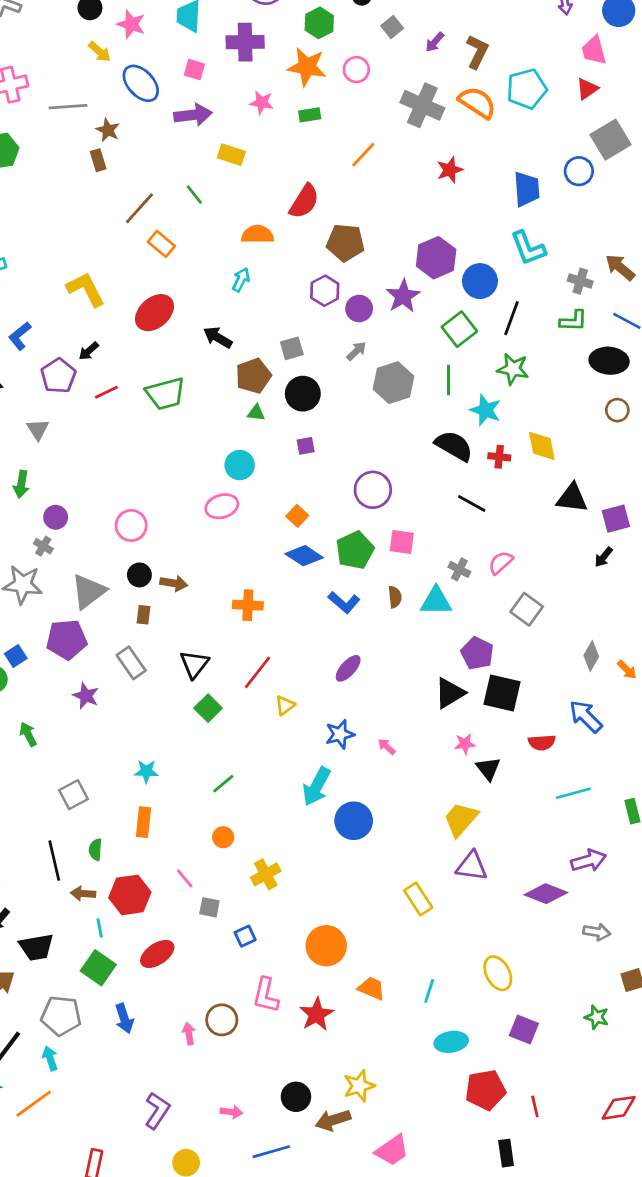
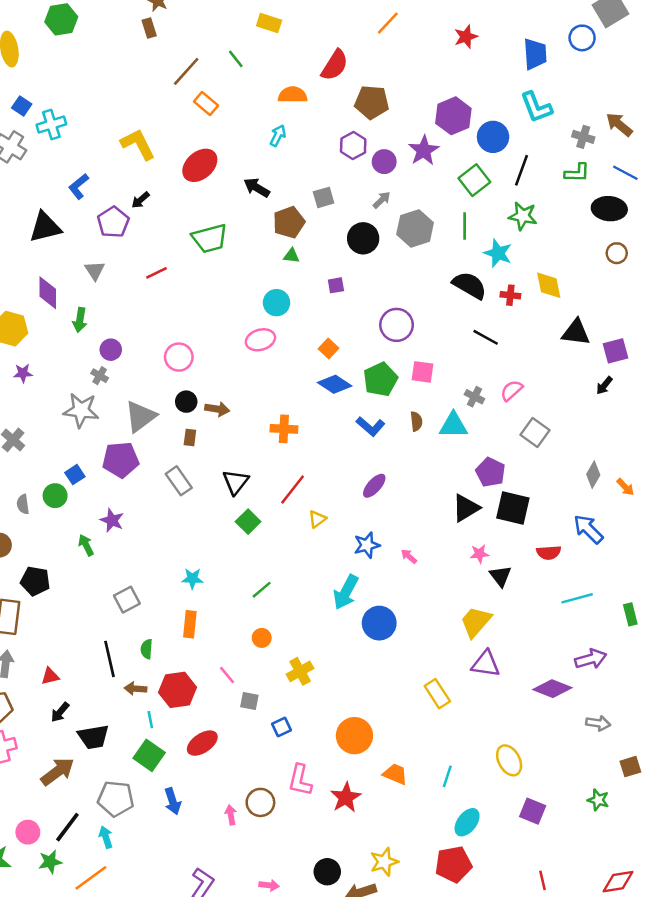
red line: (106, 392) -> (157, 273), moved
black circle: (303, 394) -> (363, 238), moved
purple star: (86, 696) -> (112, 520), moved
cyan ellipse: (451, 1042) -> (467, 822), turned -44
red pentagon: (485, 1090) -> (453, 864), moved

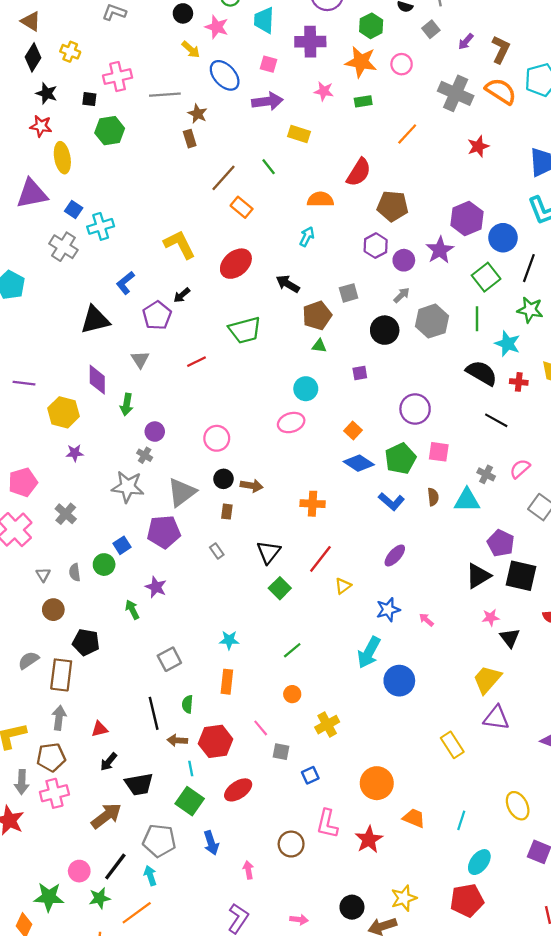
gray rectangle: (179, 481) -> (217, 551), size x0.6
pink arrow: (231, 815) -> (248, 870), moved

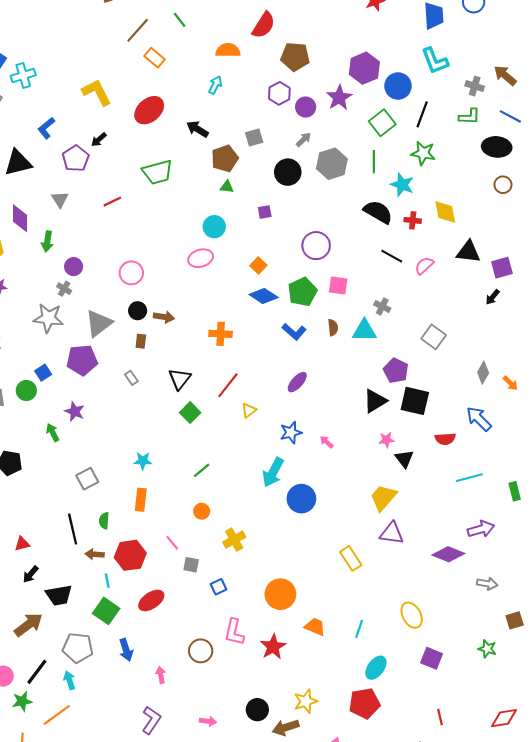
pink semicircle: (520, 469) -> (424, 266), moved

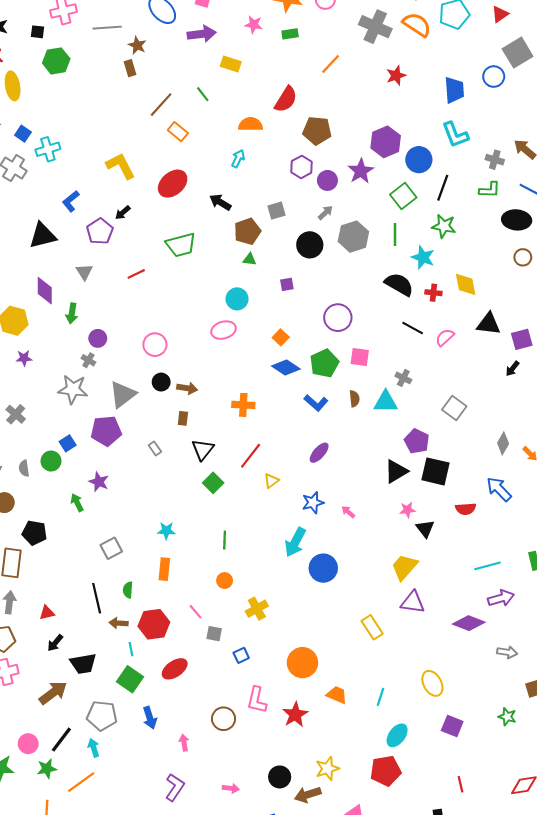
brown rectangle: (141, 341) -> (183, 418), moved
green line: (202, 470) -> (225, 540), turned -48
cyan line: (469, 478) -> (487, 566), moved

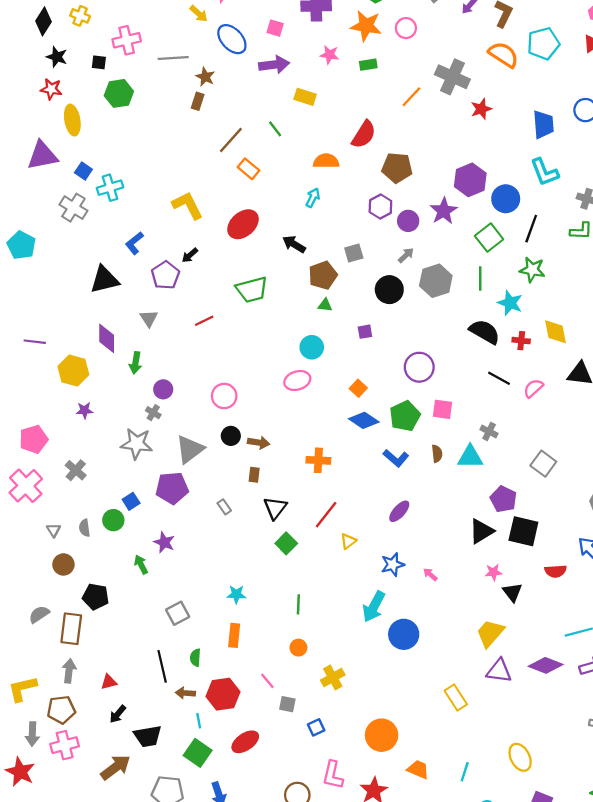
gray cross: (375, 27) -> (452, 77), moved
brown rectangle: (130, 68) -> (198, 101), turned 35
purple diamond: (469, 623) -> (546, 665), moved

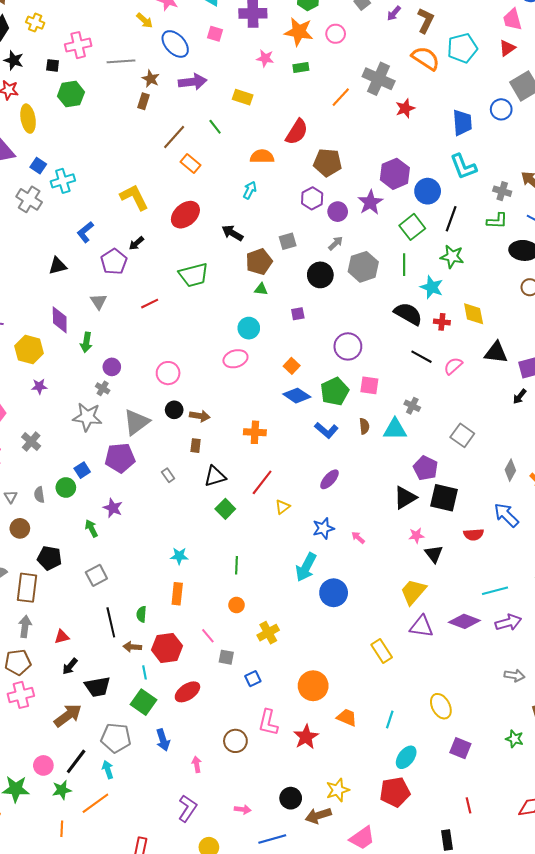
purple arrow: (274, 65) -> (193, 82), moved
black triangle: (104, 280) -> (58, 266), size x0.7
black triangle: (275, 508) -> (215, 476), turned 35
gray square: (178, 613) -> (96, 575), moved

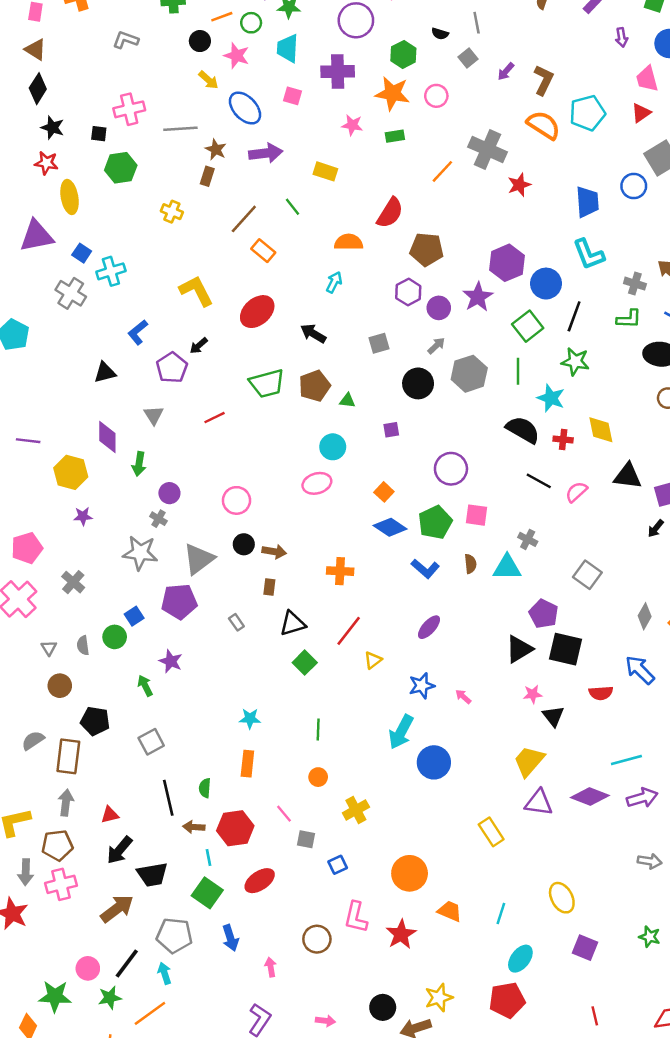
yellow cross: (35, 23) -> (172, 212), moved
brown pentagon: (259, 262) -> (314, 386), moved
black arrow: (70, 666) -> (119, 850), size x1.4

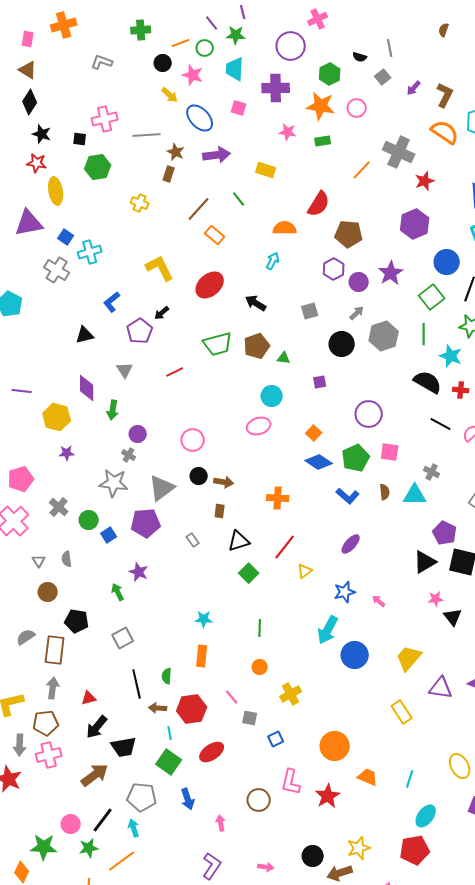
purple hexagon: (507, 263) -> (415, 224), moved
green circle: (115, 637) -> (89, 520), moved
yellow trapezoid: (529, 761) -> (409, 658), moved

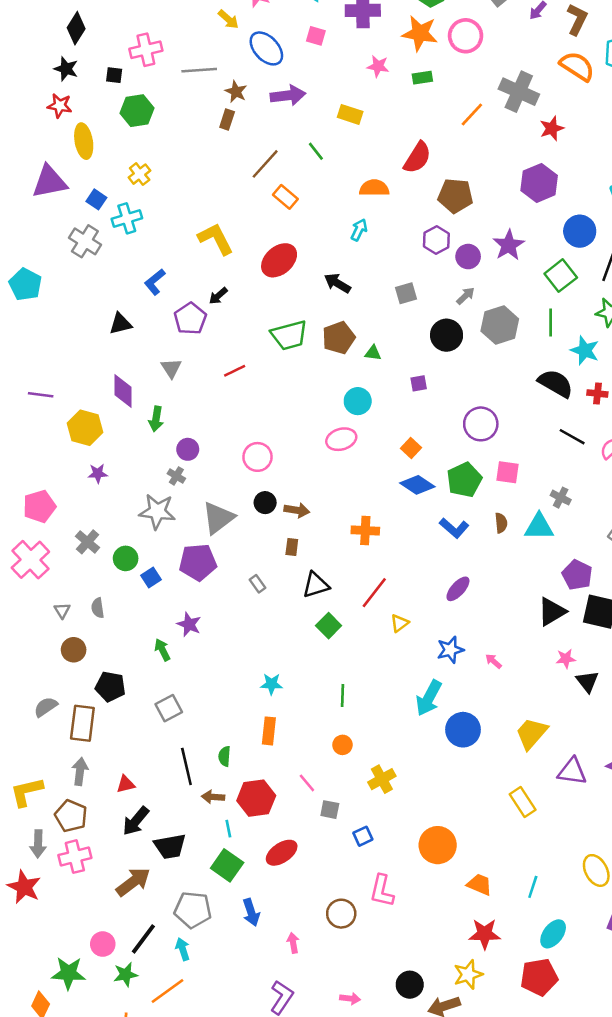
black diamond: (30, 102) -> (76, 28), moved
pink circle: (357, 108) -> (466, 36), size x1.4
yellow cross: (140, 203) -> (140, 174), moved, turned 30
brown pentagon: (46, 723) -> (71, 816), turned 30
red star: (328, 796) -> (485, 934), moved, turned 30

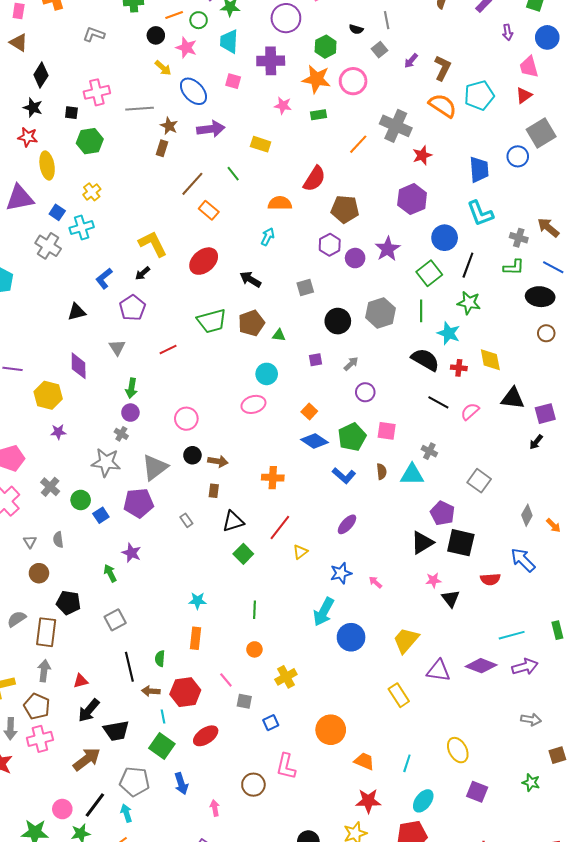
black arrow: (218, 296) -> (143, 273), moved
gray arrow: (466, 296) -> (351, 364), moved
green arrow: (156, 419) -> (131, 388), moved
purple circle: (481, 424) -> (365, 392), size x0.7

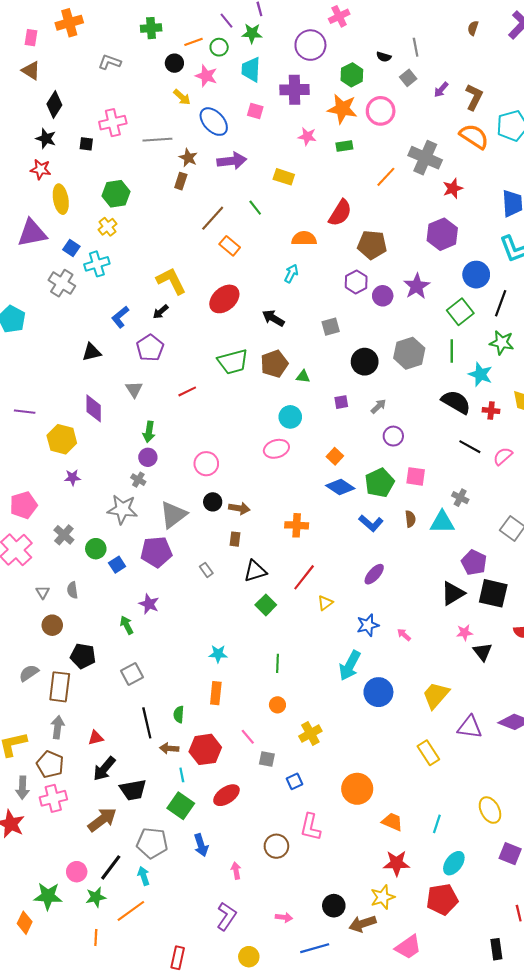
green hexagon: (90, 141) -> (116, 194), moved

